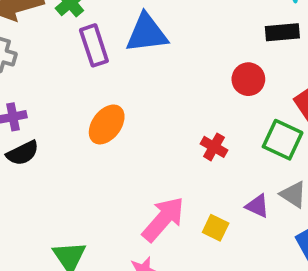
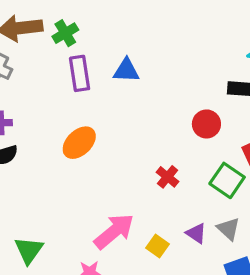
blue triangle: (147, 33) -> (126, 70), size x0.7

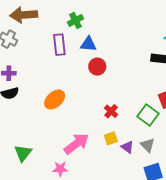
green cross: (65, 33) -> (75, 20), moved
red circle: (206, 124) -> (97, 67), moved
orange ellipse: (79, 143) -> (55, 99), moved
yellow square: (158, 246) -> (111, 138), moved, turned 32

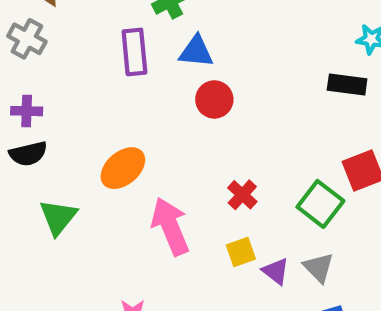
pink arrow: (76, 144) -> (170, 226), moved, turned -76
green triangle: (23, 153) -> (58, 217), moved

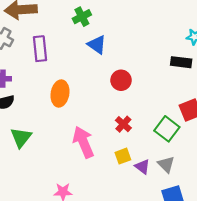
purple rectangle: (134, 52) -> (40, 49), moved
blue triangle: (196, 52) -> (97, 45), turned 30
red circle: (214, 99) -> (121, 80), moved
orange ellipse: (123, 168) -> (60, 94), moved, turned -40

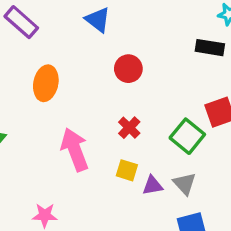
purple rectangle: (40, 49) -> (21, 22), turned -45
yellow square: (123, 156) -> (127, 170), turned 35
purple triangle: (142, 167) -> (153, 185), turned -49

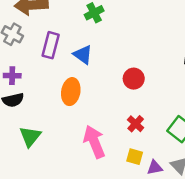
blue triangle: (98, 20) -> (83, 55), moved
purple rectangle: (21, 22) -> (51, 45), turned 65

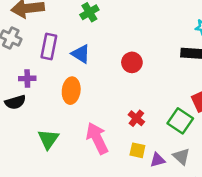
purple cross: (12, 76) -> (27, 78), moved
red circle: (134, 79) -> (132, 62), moved
green triangle: (30, 136) -> (48, 139), moved

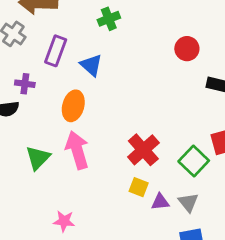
red circle: (132, 62) -> (187, 49), moved
red cross: (136, 118) -> (143, 150), size x1.6
pink arrow: (97, 138) -> (77, 150), moved

